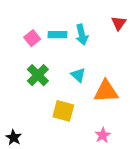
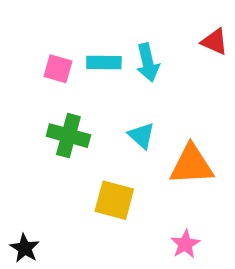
red triangle: (119, 23) -> (215, 42), turned -42
pink square: (32, 38) -> (58, 69), turned -35
green cross: (38, 75) -> (68, 136), turned -30

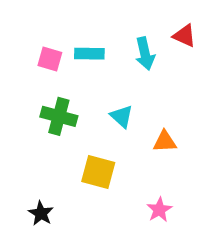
cyan arrow: (148, 63) -> (145, 54), moved
orange triangle: (192, 165) -> (165, 142), size x0.6
black star: (25, 248) -> (41, 213), moved

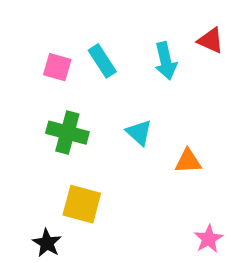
cyan rectangle: (89, 54) -> (102, 61), turned 56
yellow square: (98, 172) -> (82, 204), moved
pink star: (159, 210) -> (209, 239), moved

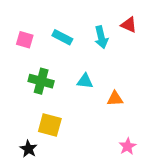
cyan rectangle: (102, 61) -> (62, 37), turned -30
pink square: (57, 67) -> (25, 40), moved
cyan triangle: (139, 133) -> (85, 81), turned -36

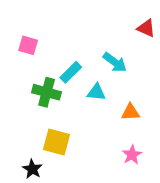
cyan rectangle: (62, 37) -> (71, 72), moved, turned -72
cyan arrow: (101, 37) -> (115, 62), moved, turned -40
pink star: (128, 146) -> (132, 155), moved

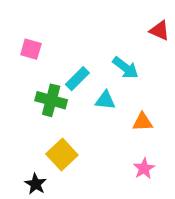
yellow square: (57, 142) -> (62, 154), turned 32

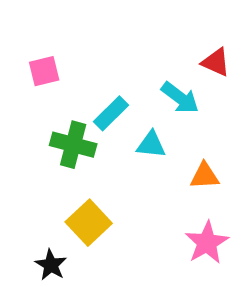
red triangle: (160, 31) -> (216, 62), moved
pink square: (31, 49) -> (44, 71), turned -30
pink star: (144, 168) -> (207, 243), size x1.4

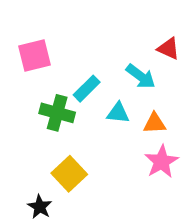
pink square: (44, 71) -> (35, 55), size x1.4
orange triangle: (205, 176) -> (155, 123), moved
pink star: (207, 243) -> (161, 162), moved

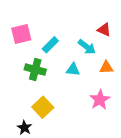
cyan rectangle: (87, 89) -> (50, 45), moved
orange triangle: (155, 123) -> (106, 67), moved

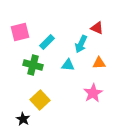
cyan arrow: (87, 47) -> (81, 44), turned 78

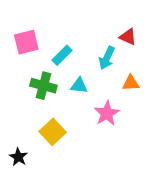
cyan triangle: (68, 65) -> (79, 86), moved
pink star: (93, 93) -> (107, 113), moved
black star: (23, 119) -> (18, 157), moved

